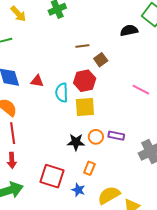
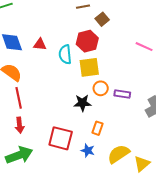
orange circle: (96, 137) -> (101, 88), moved

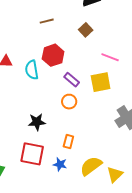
brown square: (102, 19) -> (86, 30), moved
yellow square: (89, 67) -> (101, 82), moved
purple rectangle: (122, 94) -> (72, 80), moved, turned 35
black star: (82, 103) -> (37, 122), moved

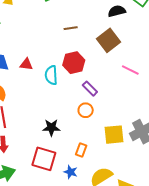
brown square: (86, 30) -> (108, 40), size x1.6
yellow square: (101, 82) -> (114, 135), moved

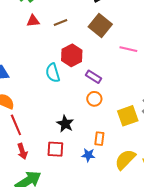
red triangle: (26, 64) -> (33, 21), moved
black star: (51, 128) -> (65, 124), turned -30
red square: (44, 159) -> (55, 149), moved, size x0.7
blue star: (71, 172) -> (88, 155), moved

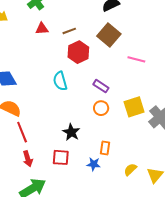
red hexagon: (72, 55) -> (78, 52), moved
yellow square: (128, 116) -> (134, 107), moved
yellow semicircle: (125, 159) -> (130, 170), size x0.6

